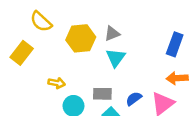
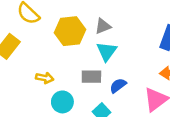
gray rectangle: (102, 94) -> (91, 77), moved
blue semicircle: (134, 99) -> (118, 86), moved

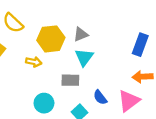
yellow arrow: (45, 78) -> (34, 62), moved
blue semicircle: (118, 86) -> (100, 97), moved, turned -91

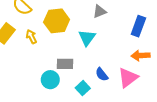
gray triangle: (81, 34) -> (100, 11), moved
yellow arrow: (34, 62) -> (31, 37), moved, turned -128
gray rectangle: (70, 80) -> (65, 64), moved

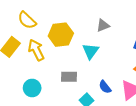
yellow arrow: (31, 37) -> (36, 50), size x1.5
cyan circle: (50, 80) -> (32, 88), moved

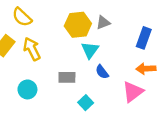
yellow hexagon: (61, 35) -> (78, 25), moved
blue semicircle: (105, 87) -> (102, 72), moved

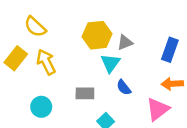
gray triangle: (103, 23) -> (125, 42), moved

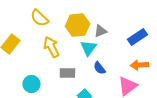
yellow semicircle: (35, 27) -> (39, 18), moved
blue rectangle: (170, 50) -> (137, 37), turned 36
yellow arrow: (46, 62) -> (51, 47), moved

